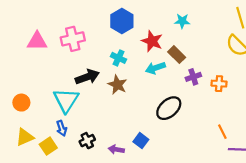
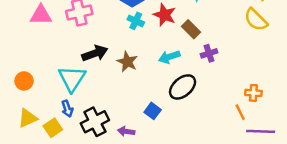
cyan cross: (119, 58) -> (136, 21), moved
cyan arrow: (155, 68) -> (169, 57), moved
orange cross: (219, 84) -> (253, 93), moved
black cross: (87, 141) -> (95, 122), size x1.6
blue square: (141, 141) -> (153, 111), moved

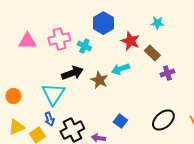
cyan cross: (136, 21) -> (84, 46), moved
cyan arrow: (169, 57) -> (120, 69), moved
black ellipse: (183, 87) -> (163, 120), moved

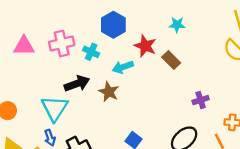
cyan arrow: (120, 69) -> (123, 67), moved
purple cross: (167, 73) -> (201, 100), moved

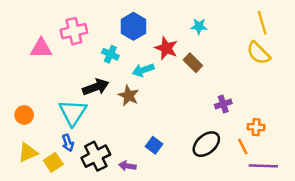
pink cross: (62, 44) -> (74, 31), moved

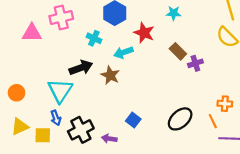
brown rectangle: (193, 63) -> (178, 51), moved
purple cross: (223, 104) -> (195, 63), moved
yellow square: (53, 162) -> (43, 135), turned 35

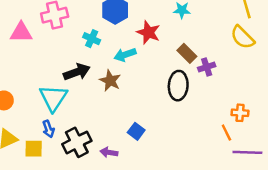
black ellipse: (180, 119) -> (178, 86), moved, turned -45

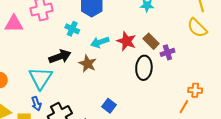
red star: (149, 32) -> (126, 41), moved
orange line: (226, 133) -> (184, 107), turned 56

